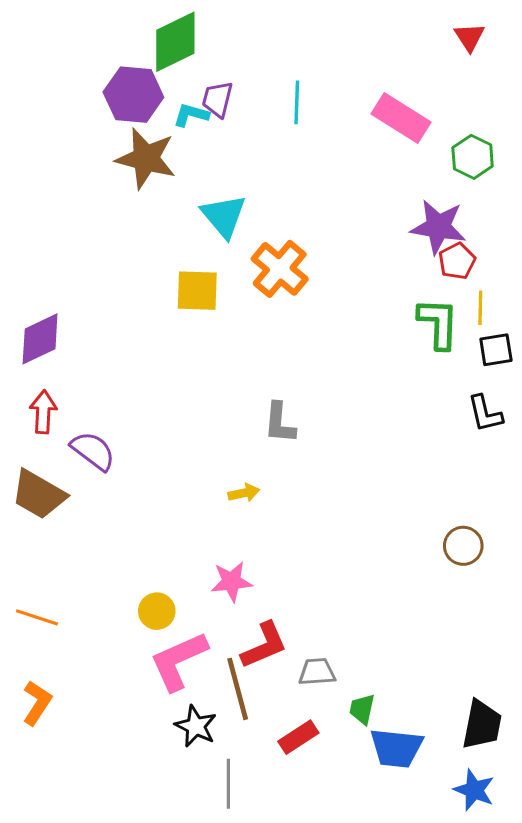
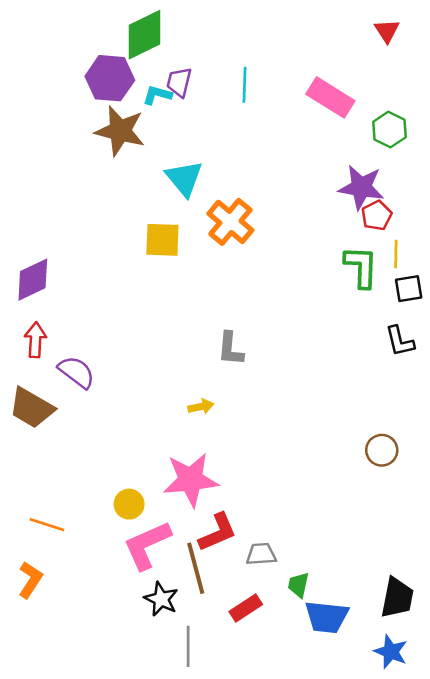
pink star: (231, 582) -> (191, 480), size x1.6
orange line: (37, 617) -> (47, 525), moved

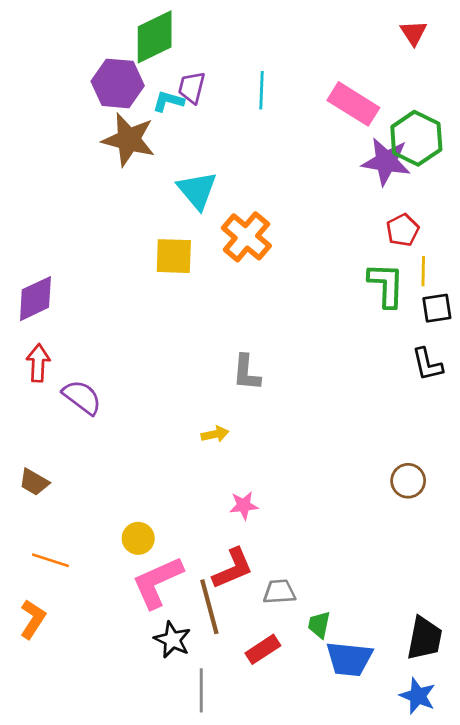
green hexagon: (389, 130) -> (416, 138), size x1.4
purple star: (361, 187) -> (386, 162), moved
brown trapezoid: (32, 408) -> (34, 482), moved, size x0.6
pink star: (191, 480) -> (244, 505), moved, size x0.5

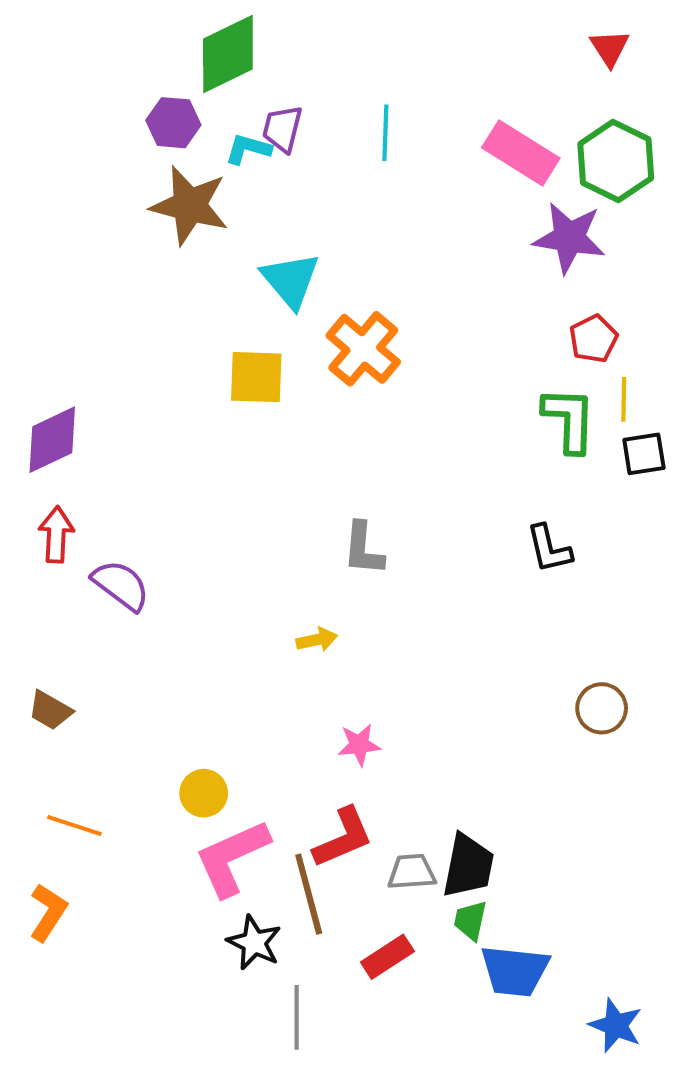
purple hexagon: (118, 83) -> (173, 123), size x0.7
green hexagon: (416, 138) -> (616, 161), moved
black L-shape: (427, 364) -> (549, 549), moved
black trapezoid: (425, 638) -> (468, 866), moved

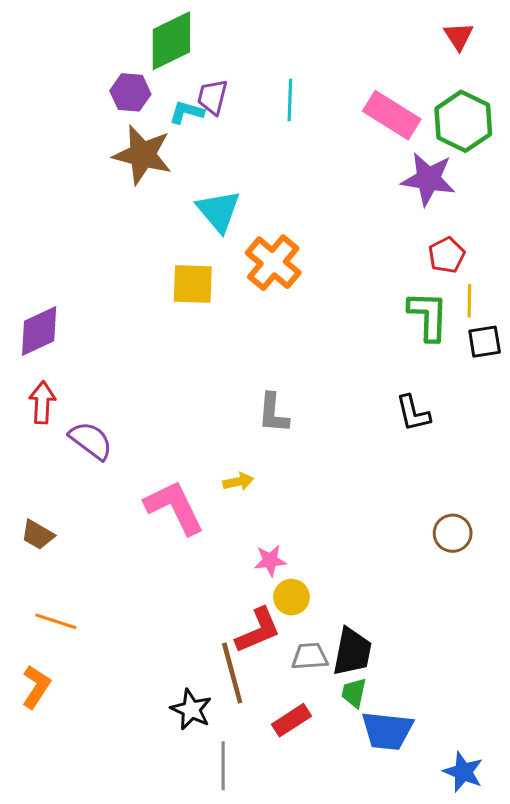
yellow circle: (204, 793) -> (291, 597), moved
pink L-shape: (232, 858) -> (174, 507), moved, turned 88

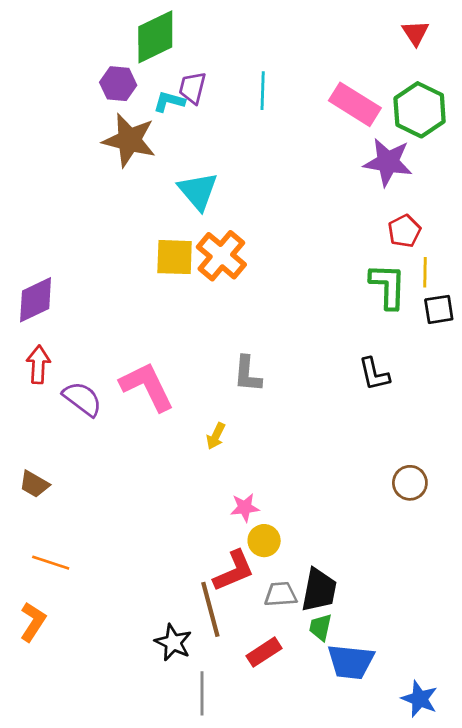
orange cross: (273, 263) -> (221, 256), moved
yellow arrow: (238, 482) -> (216, 436), turned 128
pink L-shape: (174, 507) -> (147, 386), moved

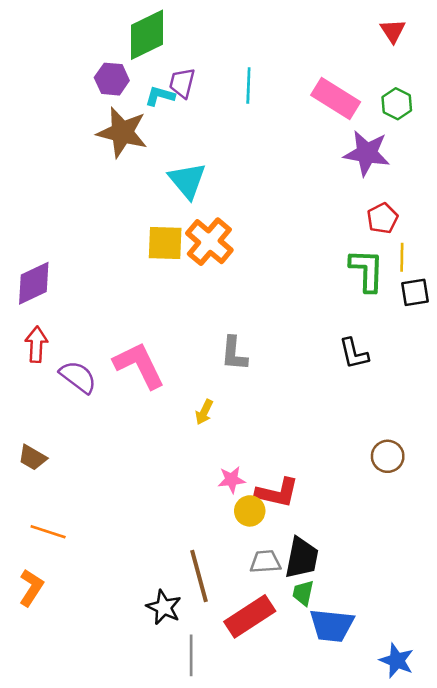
green hexagon: (420, 110) -> (397, 104), size x0.6
red L-shape: (234, 571) -> (277, 493), moved, turned 36
red rectangle: (264, 652) -> (250, 616), size x1.5

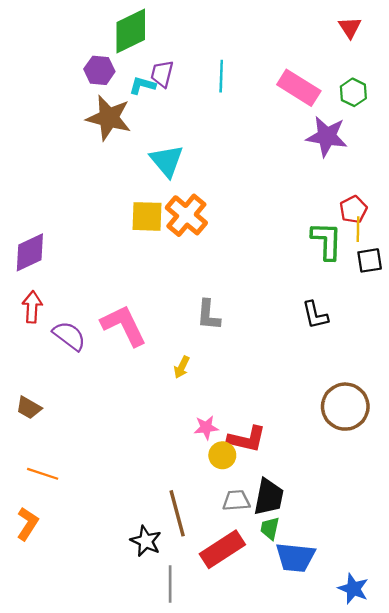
red pentagon: (382, 218) -> (353, 209), moved
brown circle: (388, 456) -> (345, 407), size x1.6

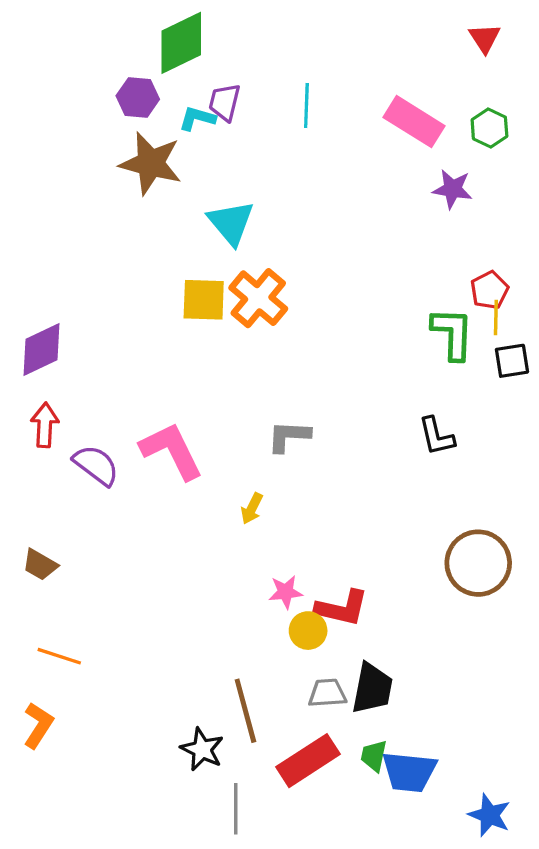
purple star: (327, 136) -> (453, 189), size x0.7
gray L-shape: (208, 315) -> (289, 436), turned 88
green trapezoid: (270, 528) -> (374, 756), moved

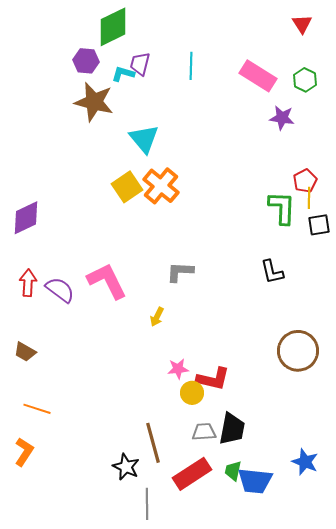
yellow square: (204, 300) -> (127, 187), turned -36
red arrow: (45, 425) -> (28, 283), moved
blue star: (489, 815) -> (305, 462), moved

